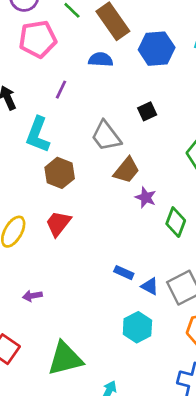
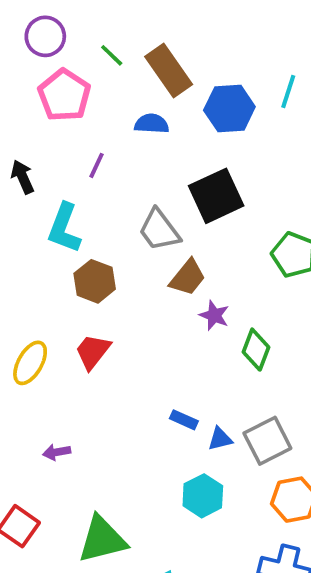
pink pentagon: (38, 39) -> (64, 95), turned -30
black square: (147, 111) -> (216, 196), size x2.0
blue triangle: (150, 286) -> (220, 439), turned -42

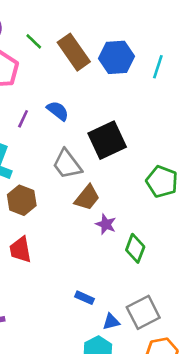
blue hexagon: (229, 109) -> (116, 57), moved
blue semicircle: (152, 124) -> (58, 111), moved, turned 35
red trapezoid: (93, 352) -> (20, 250), turned -48
blue triangle: (220, 439) -> (111, 322), moved

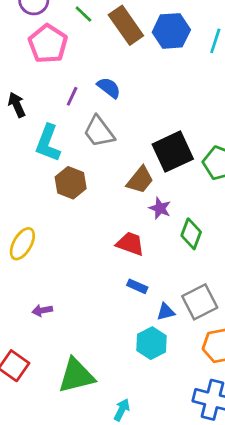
black square: (107, 140) -> (173, 152), moved
gray trapezoid: (67, 164) -> (99, 132), moved
red trapezoid: (20, 250) -> (130, 244), moved, turned 120

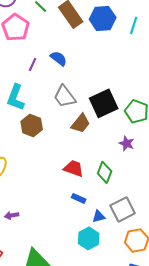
gray trapezoid: (99, 132) -> (65, 96), moved
purple star: (160, 208) -> (127, 143), moved
green diamond: (191, 234) -> (105, 172), moved

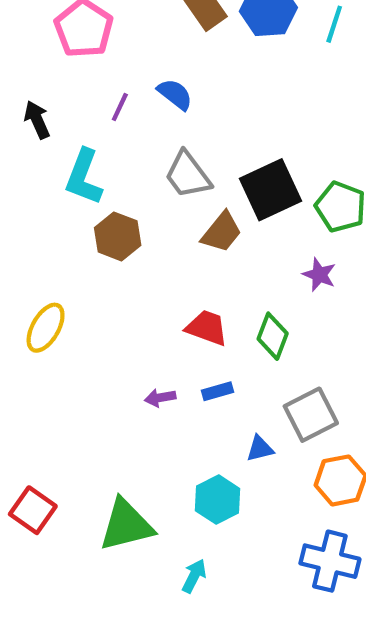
blue rectangle: (79, 198) -> (217, 391), turned -40
purple arrow: (12, 215) -> (160, 398), moved
blue triangle: (99, 216) -> (260, 449), moved
cyan hexagon: (89, 238) -> (217, 500), moved

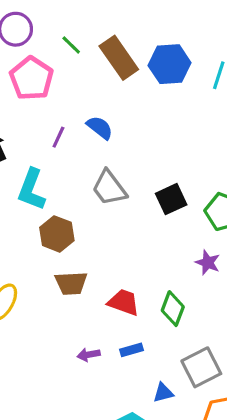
black square: (270, 190) -> (171, 199), size x0.7
brown trapezoid: (222, 232) -> (71, 283), moved, turned 48

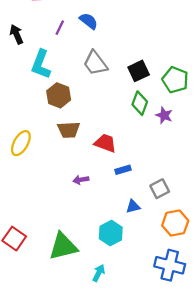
green diamond: (173, 309) -> (140, 103), moved
blue rectangle: (131, 350) -> (123, 170), moved
gray square: (201, 367) -> (160, 189), size x0.7

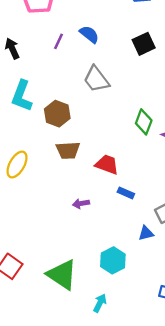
cyan L-shape: (41, 64) -> (22, 96), moved
black square: (139, 71) -> (144, 44), moved
blue rectangle: (123, 170) -> (126, 193), turned 40
blue triangle: (133, 206) -> (146, 233), moved
green triangle: (63, 246) -> (62, 275), turned 48

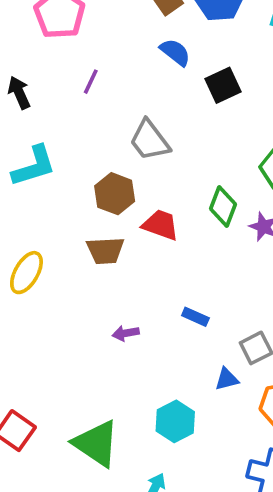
blue semicircle: (89, 34) -> (175, 52), moved
cyan L-shape: (22, 96) -> (34, 166), turned -128
brown hexagon: (57, 114) -> (115, 194), moved
red trapezoid: (107, 165) -> (161, 225), moved

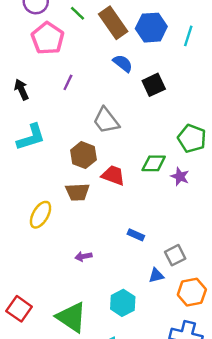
green diamond: (223, 206) -> (154, 163), turned 70
yellow ellipse: (26, 273) -> (41, 215), moved
purple arrow: (126, 333) -> (83, 256), moved

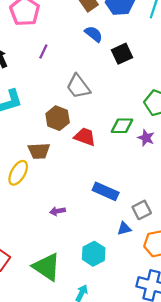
brown trapezoid: (77, 192) -> (39, 151), moved
blue rectangle: (136, 235) -> (106, 191), size x1.6

